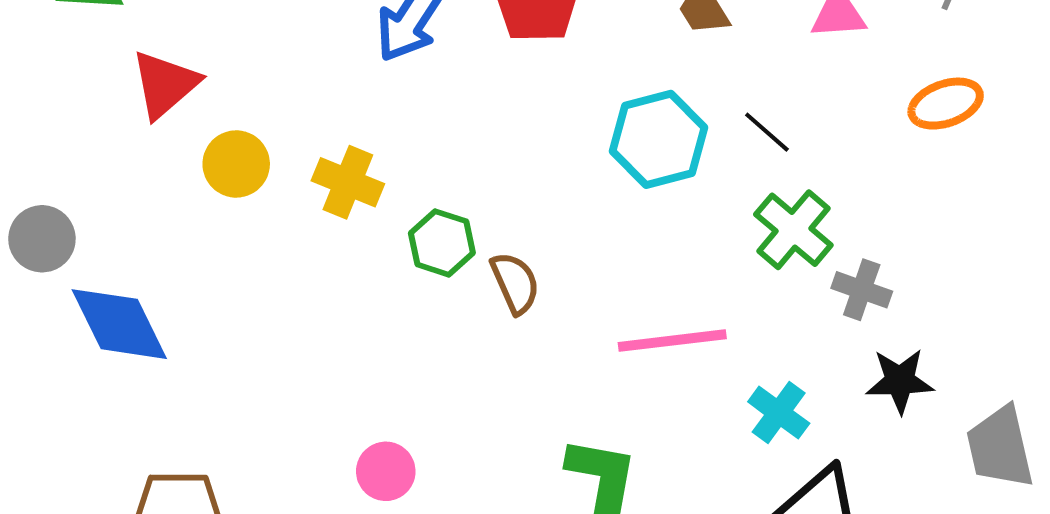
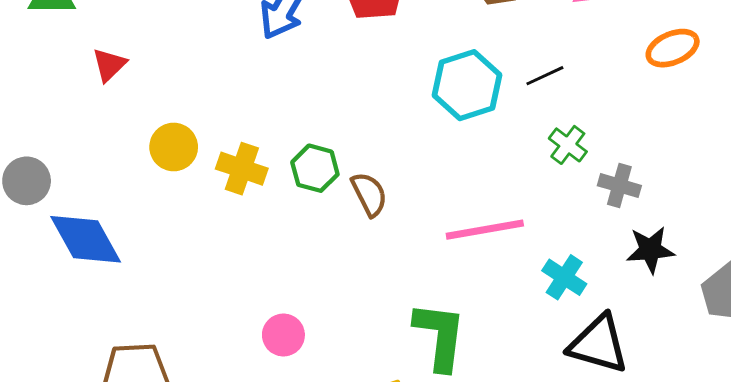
red triangle: (165, 84) -> (109, 65), size x0.7
black line: (767, 132) -> (545, 76), turned -63
yellow circle: (236, 164) -> (174, 147), moved
yellow cross: (348, 182) -> (242, 169), moved
green cross: (793, 230) -> (568, 145), size x0.7

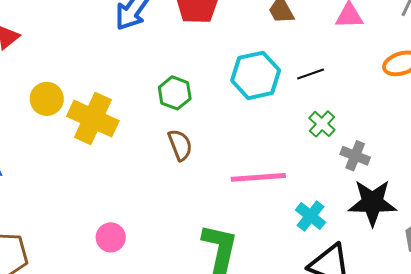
green hexagon: (315, 168) -> (175, 93), moved
yellow cross: (242, 169) -> (93, 119), size x1.4
black star: (650, 250) -> (372, 203), size x1.4

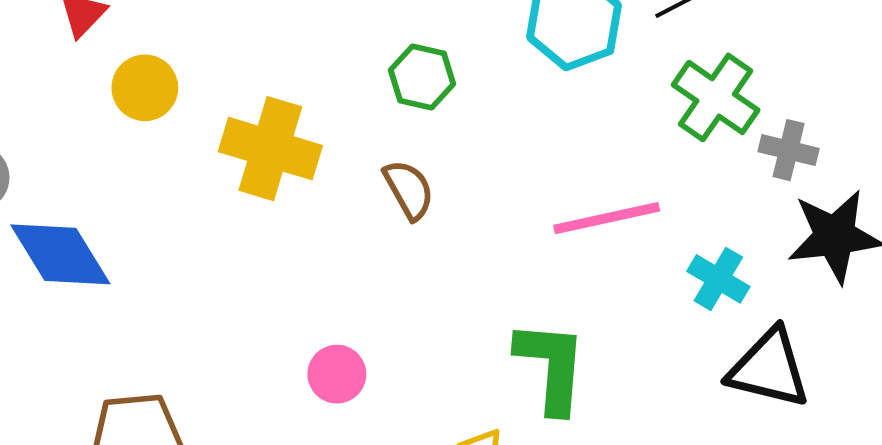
yellow circle: (47, 99) -> (145, 88), moved
green cross: (322, 124) -> (716, 97), size x1.6
brown semicircle: (180, 145) -> (409, 190), moved

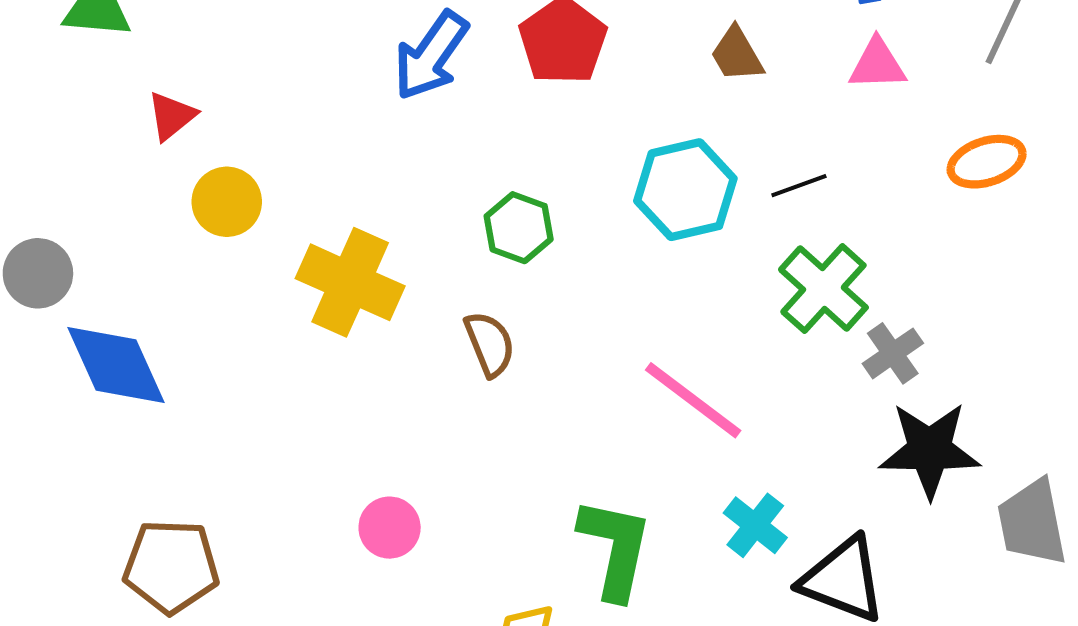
gray cross: (789, 150) -> (893, 353), turned 34
pink line: (607, 218) -> (693, 400), turned 42
cyan cross: (718, 279) -> (755, 525), moved

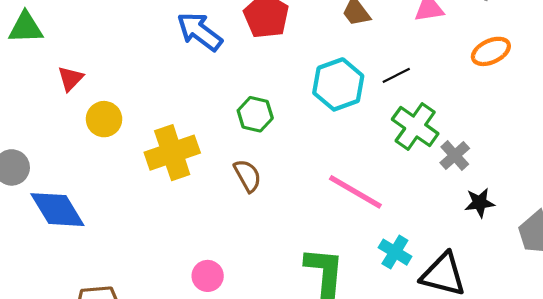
blue arrow: (431, 56) -> (200, 32), turned 99
yellow cross: (350, 282) -> (172, 153), turned -36
black star: (930, 450) -> (480, 203), size x0.6

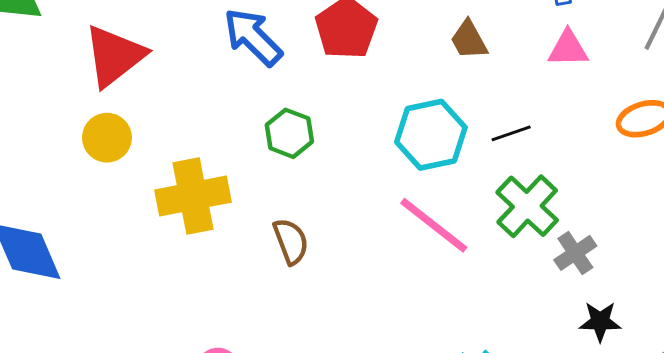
red triangle: (70, 79) -> (114, 56), moved, size x1.8
green hexagon: (255, 114) -> (289, 133), moved
pink line: (355, 192) -> (434, 225), moved

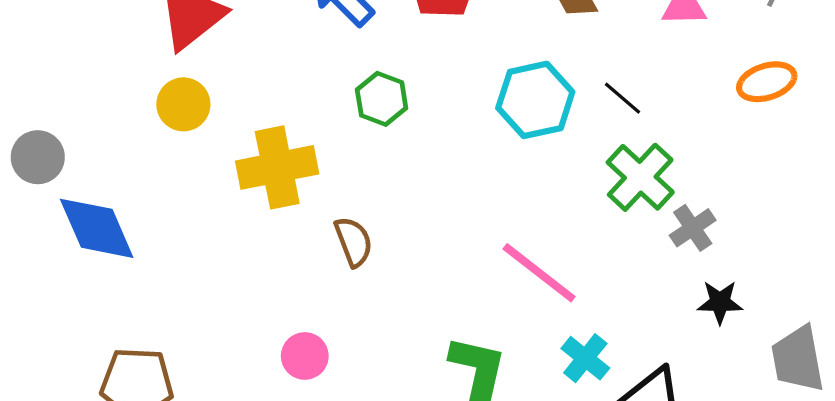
black line: (511, 133) -> (622, 98), turned 60
pink line: (434, 225) -> (539, 273), moved
brown semicircle: (291, 241) -> (354, 242), moved

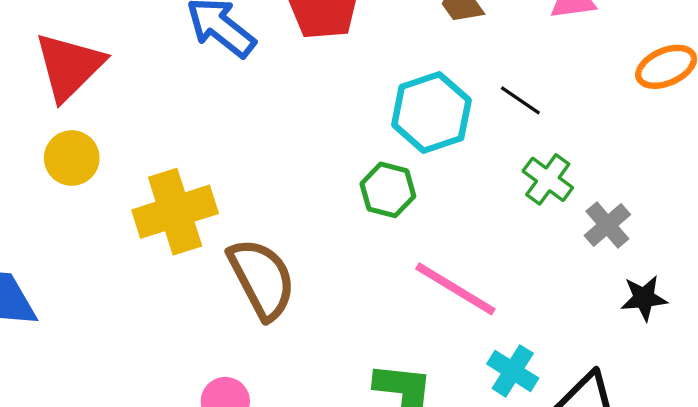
green hexagon: (382, 99) -> (388, 190), moved
green cross: (640, 177) -> (548, 179), size x0.7
brown semicircle: (354, 242) -> (262, 279), size x1.6

